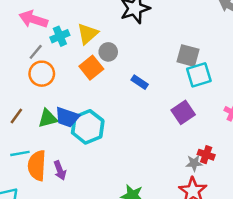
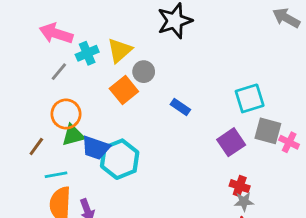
gray square: (188, 56) -> (268, 131), moved
orange circle: (42, 74) -> (66, 114), moved
green triangle: (48, 118) -> (73, 135), moved
cyan line: (20, 153) -> (56, 175), moved
red cross: (206, 155) -> (240, 186), moved

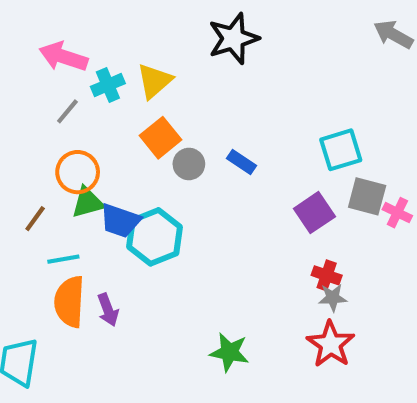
gray circle: (144, 72) -> (189, 164), moved

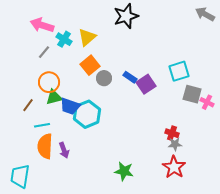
cyan cross: (108, 85) -> (64, 39), turned -35
purple square: (314, 213) -> (146, 84), moved

